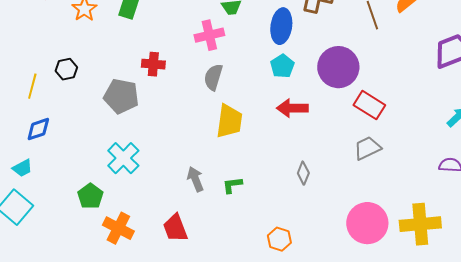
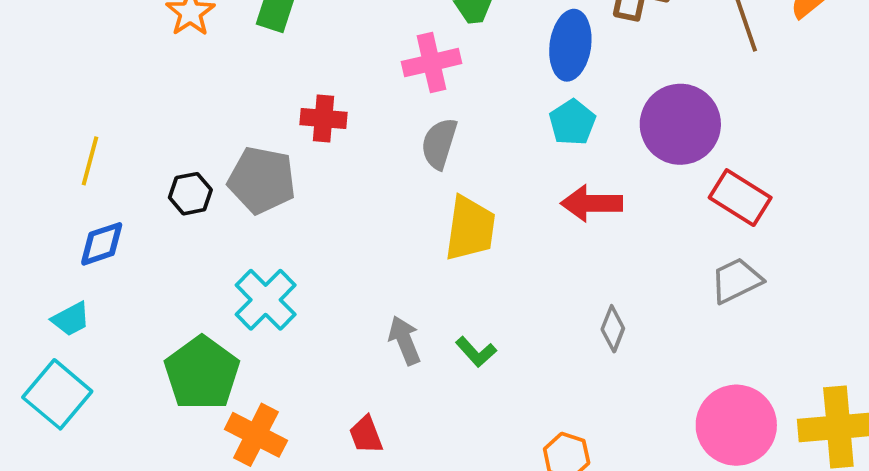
black hexagon: (66, 69) -> (190, 194), moved
green L-shape: (232, 185) -> (476, 352), turned -125
green pentagon: (90, 196) -> (202, 373), size x1.5
red trapezoid: (175, 228) -> (366, 435), size x0.7

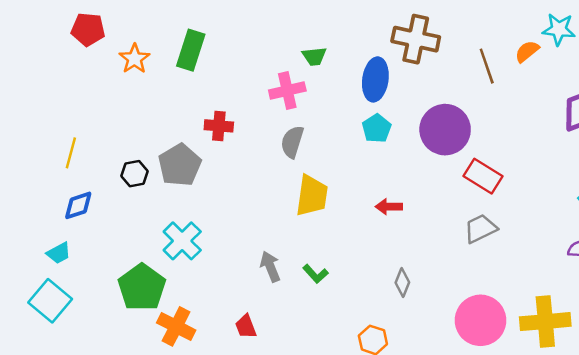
gray pentagon: (262, 180) -> (180, 165), turned 30
red arrow: (592, 203) -> (389, 207), moved, size x0.7
gray diamond: (613, 329) -> (402, 282), moved

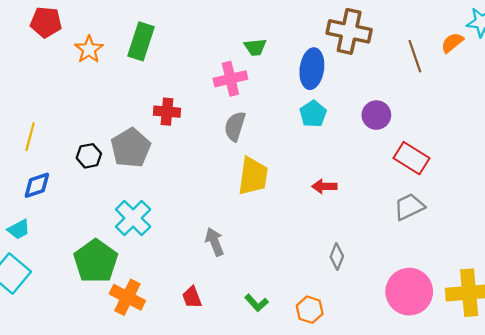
purple circle: (445, 130) -> (376, 115), size x0.6
green L-shape: (315, 274) -> (256, 303), moved

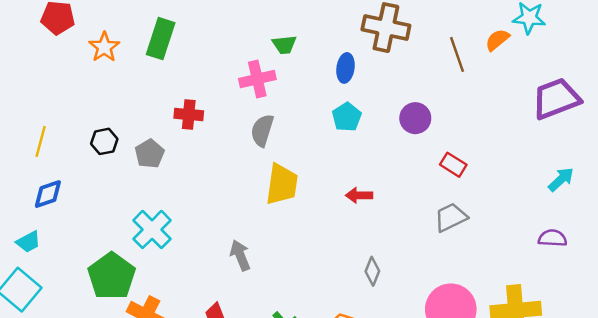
blue ellipse: (312, 69) -> (345, 68), size x0.7
gray pentagon: (131, 148) -> (150, 154), size x0.7
black hexagon: (89, 156) -> (104, 141), moved
red rectangle: (411, 158) -> (453, 165), size x0.7

